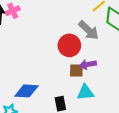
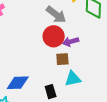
gray arrow: (89, 30) -> (56, 15), moved
purple arrow: (88, 64) -> (71, 42), moved

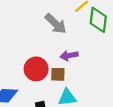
red circle: (54, 36) -> (36, 69), moved

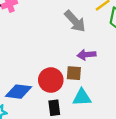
red circle: (36, 69) -> (51, 80), moved

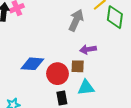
gray arrow: (75, 21) -> (76, 20), turned -110
blue diamond: (18, 92) -> (32, 64), moved

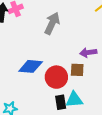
gray arrow: (76, 20) -> (52, 23), moved
cyan triangle: (86, 87) -> (74, 100), moved

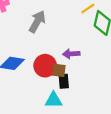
red circle: (56, 77) -> (45, 66), moved
black rectangle: (61, 102) -> (64, 81), moved

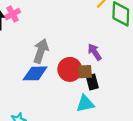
gray arrow: (37, 22) -> (41, 51), moved
purple arrow: (71, 54) -> (95, 52), turned 70

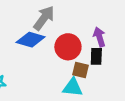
brown square: (85, 72) -> (80, 70), moved
black rectangle: (92, 82) -> (96, 56), moved

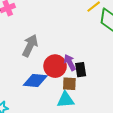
purple arrow: (99, 37) -> (70, 62), moved
blue diamond: (31, 40) -> (35, 80), moved

